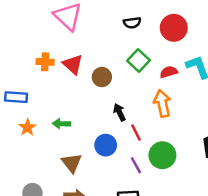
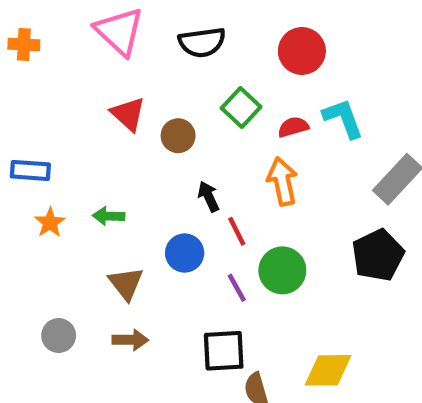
black semicircle: (132, 23) -> (202, 42), moved, size x1.5
orange cross: (45, 62) -> (24, 44), moved

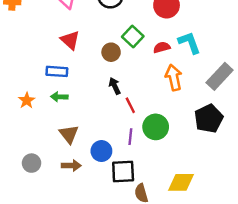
brown circle: (178, 136) -> (111, 52), moved
blue rectangle: (30, 170) -> (57, 71), moved
orange arrow: (282, 181) -> (174, 78), moved
blue circle: (185, 253) -> (101, 151), moved
purple line: (237, 288) -> (130, 137), turned 35

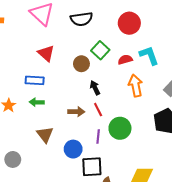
black arrow: (115, 86) -> (95, 88), moved
brown arrow: (71, 165) -> (76, 112), moved

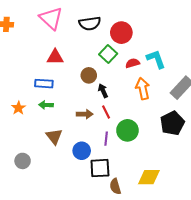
red circle: (129, 23) -> (121, 33), moved
red triangle: (46, 53) -> (55, 57), turned -42
brown circle: (81, 64) -> (89, 75), moved

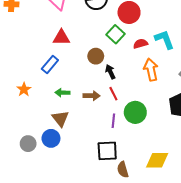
blue rectangle: (44, 84) -> (50, 64), turned -54
green arrow: (46, 105) -> (62, 93), moved
blue circle: (82, 151) -> (51, 138), moved

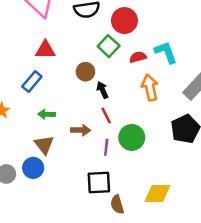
brown arrow: (92, 96) -> (81, 130), moved

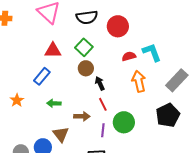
green square: (109, 46) -> (84, 47), moved
brown triangle: (44, 145) -> (61, 134), moved

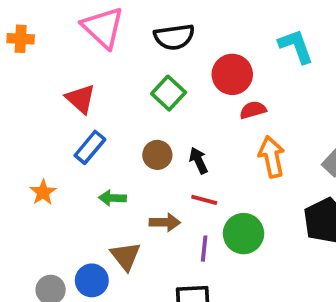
red circle: (118, 26) -> (232, 74), moved
red triangle: (53, 50) -> (81, 99), moved, turned 42
cyan L-shape: (152, 52) -> (296, 46), moved
brown circle: (86, 68) -> (157, 155), moved
red line: (103, 104) -> (204, 200), turned -48

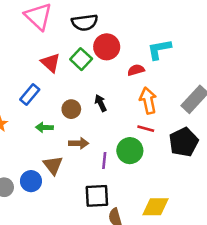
cyan L-shape: (296, 46) -> (159, 49), moved, turned -80
red circle: (232, 74) -> (107, 47), moved
red triangle: (81, 99) -> (51, 63), moved
brown circle: (157, 155) -> (71, 109), moved
red line: (204, 200) -> (146, 129), moved

